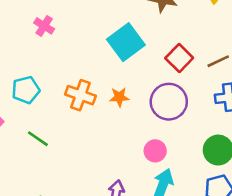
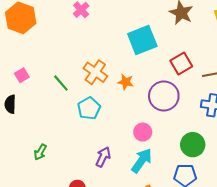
cyan pentagon: (26, 90) -> (89, 108), moved, turned -30
green line: (38, 139) -> (61, 83), moved

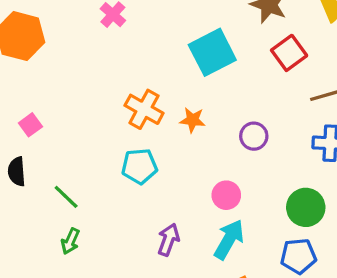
red square: (181, 64) -> (289, 53), moved
green line: (61, 83) -> (66, 197), moved
purple circle: (164, 96) -> (254, 136), size x0.6
cyan pentagon: (89, 108) -> (139, 166), turned 30

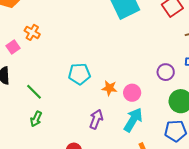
orange cross: (144, 109) -> (32, 32), moved, size x0.7
orange star: (193, 120) -> (109, 88), moved
purple circle: (254, 136) -> (166, 72), moved

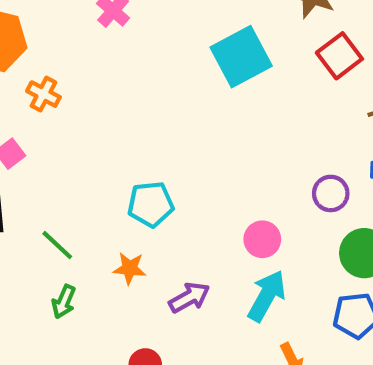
orange cross: (32, 32) -> (43, 94), moved
orange star: (109, 88) -> (130, 268), moved
purple arrow: (96, 119) -> (189, 297), turned 42

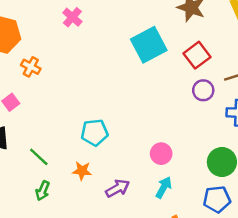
red square: (339, 56) -> (197, 55), moved
purple circle: (331, 193) -> (203, 90), moved
cyan arrow: (267, 296) -> (164, 187), size x0.7

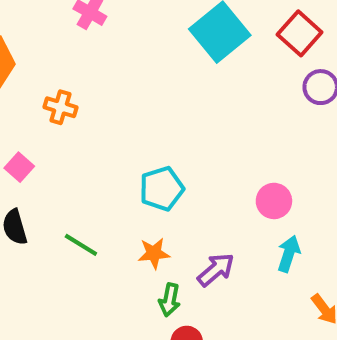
orange cross: (31, 67) -> (60, 107), moved
green arrow: (43, 191) -> (170, 300), moved

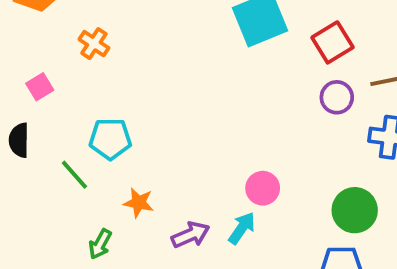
cyan pentagon: (162, 189) -> (110, 139), moved
cyan arrow: (289, 254) -> (242, 228), moved
green arrow: (170, 300) -> (100, 244), moved

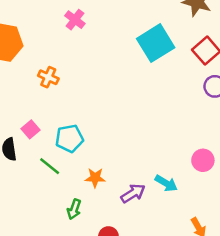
pink square: (40, 87) -> (30, 129), moved
pink circle: (263, 188) -> (203, 160), moved
cyan arrow: (242, 228) -> (166, 183), turned 95

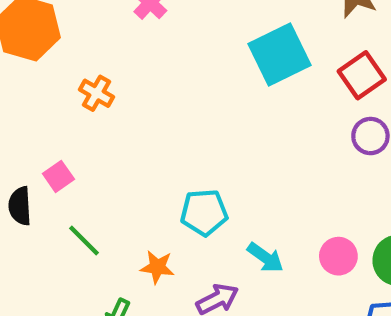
cyan pentagon: (69, 138) -> (204, 212), moved
cyan arrow: (166, 183) -> (265, 257), moved

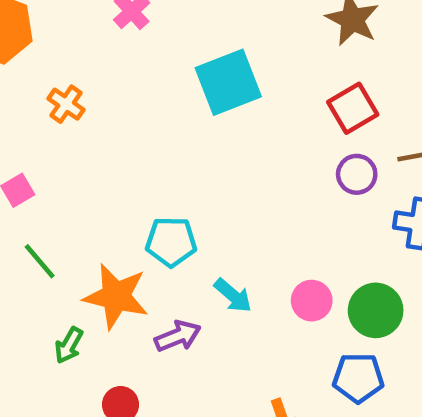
cyan square: (280, 55) -> (228, 82), moved
orange star: (157, 267) -> (116, 296), size x1.8

